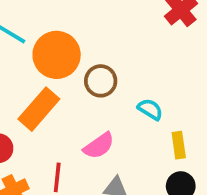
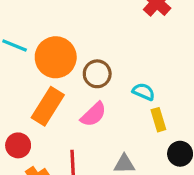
yellow rectangle: (179, 145) -> (158, 120), moved
pink semicircle: (99, 146) -> (93, 114), moved

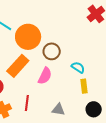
pink semicircle: (93, 114) -> (45, 76), turned -30

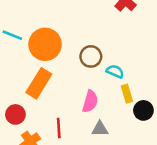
brown circle: (52, 51) -> (91, 56), moved
pink semicircle: (45, 76) -> (90, 101), moved
black circle: (94, 109) -> (143, 110), moved

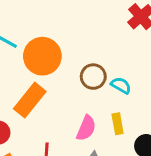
cyan semicircle: (115, 71) -> (121, 85), moved
yellow rectangle: (127, 94) -> (118, 124), moved

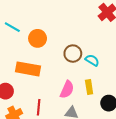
orange circle: (42, 56) -> (38, 38), size x0.7
orange rectangle: (30, 100) -> (28, 69), turned 60

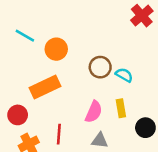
orange rectangle: (28, 69) -> (45, 87), turned -35

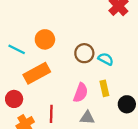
cyan line: (25, 36) -> (17, 49), moved

